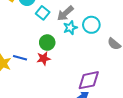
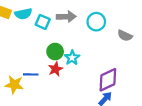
gray arrow: (65, 13) -> (66, 17), turned -126
cyan star: (70, 28) -> (72, 58), moved

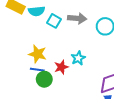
green circle: (55, 52) -> (44, 79), moved
yellow star: (14, 85) -> (38, 54), moved

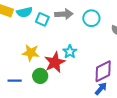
red star: (61, 67) -> (55, 62), size x1.5
blue line: (37, 70) -> (15, 81), moved

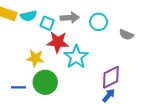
cyan star: (70, 52) -> (76, 57), size x1.6
red star: (55, 62) -> (58, 42), moved, turned 30
green circle: (40, 76) -> (45, 82), size x1.5

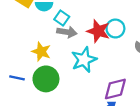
gray arrow: (70, 18) -> (67, 32), moved
red star: (58, 42) -> (98, 31), moved

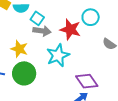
cyan circle: (115, 29) -> (91, 17), moved
purple diamond: (115, 89) -> (87, 81), turned 70

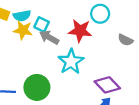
gray arrow: (42, 31) -> (49, 37), turned -150
yellow star: (19, 49) -> (23, 30), moved

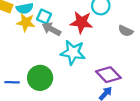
cyan star: (71, 62) -> (73, 52), turned -30

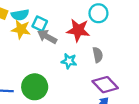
gray semicircle: (126, 31) -> (98, 55), moved, turned -128
cyan star: (73, 52) -> (69, 61), size x0.6

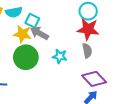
yellow star: (21, 29) -> (22, 34), moved
red star: (78, 30) -> (88, 29), moved
green circle: (35, 87) -> (26, 57), moved

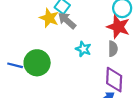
green circle: (26, 57) -> (37, 63), moved
purple diamond: (94, 79) -> (114, 80), turned 35

